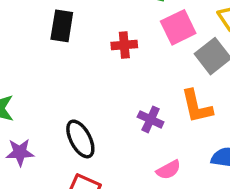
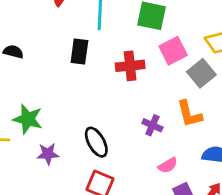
red cross: (124, 45) -> (130, 66), size x1.4

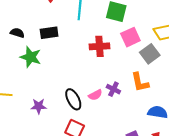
black rectangle: (79, 52) -> (49, 33), moved, turned 72
green star: (28, 119) -> (31, 57), moved
pink semicircle: (168, 165) -> (95, 95), moved

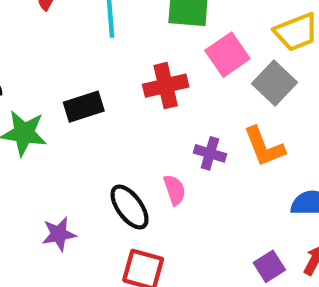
black rectangle: (49, 33) -> (84, 107), moved
purple cross: (113, 89) -> (210, 153), moved
pink semicircle: (95, 95) -> (175, 190), turned -72

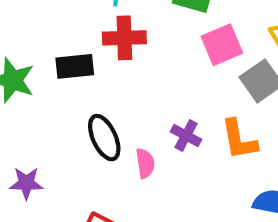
red cross: (166, 86) -> (124, 38), moved
black ellipse: (130, 207) -> (104, 138), moved

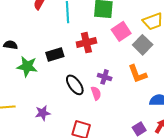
red cross: (124, 38) -> (86, 43), moved
purple cross: (186, 136) -> (105, 77), moved

